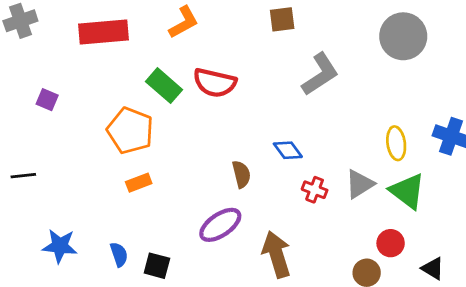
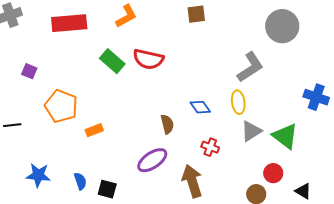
gray L-shape: (320, 74) -> (250, 67), moved
orange pentagon: (130, 131) -> (61, 106), moved
yellow ellipse: (396, 143) -> (238, 102), moved
red cross: (315, 190) -> (210, 147), moved

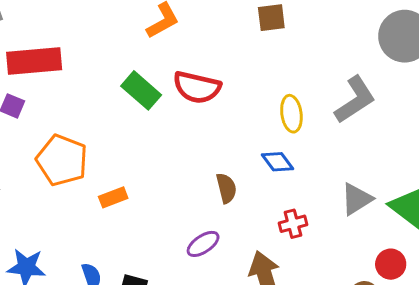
red rectangle: (69, 23) -> (34, 61), moved
yellow ellipse: (238, 102) -> (291, 114), moved
red cross: (210, 147) -> (293, 224), turned -36
purple ellipse: (152, 160) -> (203, 244), size x0.7

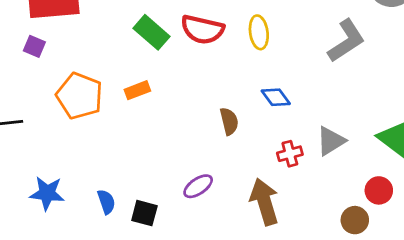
yellow ellipse: (291, 114) -> (259, 32), moved
orange rectangle: (113, 197) -> (137, 90), moved
gray triangle: (357, 199) -> (331, 141), moved
purple ellipse: (203, 244) -> (198, 186), moved

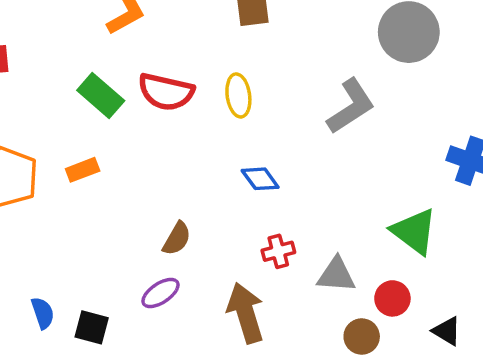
brown semicircle: (229, 121) -> (177, 239), moved, turned 44
gray triangle: (331, 141) -> (336, 275), moved, turned 36

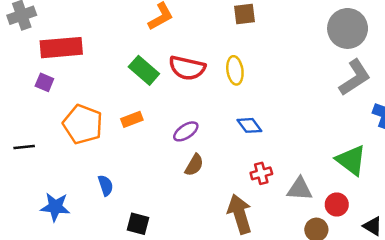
gray L-shape: (351, 106) -> (355, 78), moved
purple ellipse: (160, 293) -> (186, 131), moved
blue semicircle: (43, 313) -> (106, 185), moved

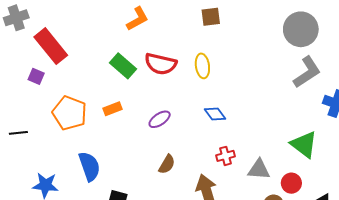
red rectangle: (61, 48) -> (51, 46), turned 56
brown semicircle: (194, 165) -> (167, 164), moved
blue semicircle: (106, 185) -> (89, 166), size x1.6

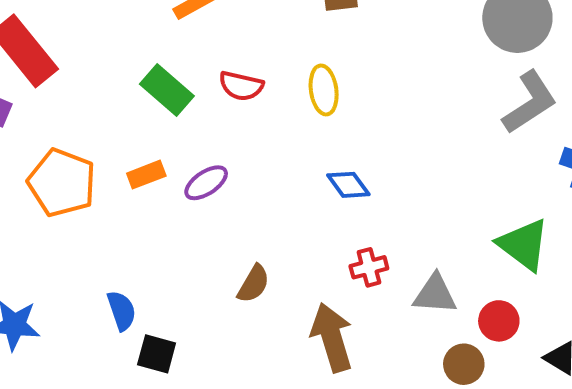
red semicircle: (161, 64) -> (241, 86), size x0.7
purple ellipse: (160, 119) -> (206, 183), moved
blue semicircle: (89, 166) -> (122, 311), moved, size x0.7

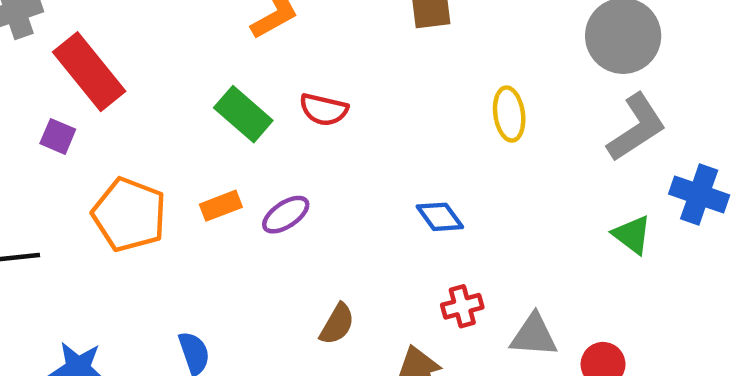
yellow ellipse: (324, 90) -> (509, 114), moved
green triangle: (524, 245) -> (632, 235), moved, size x0.7

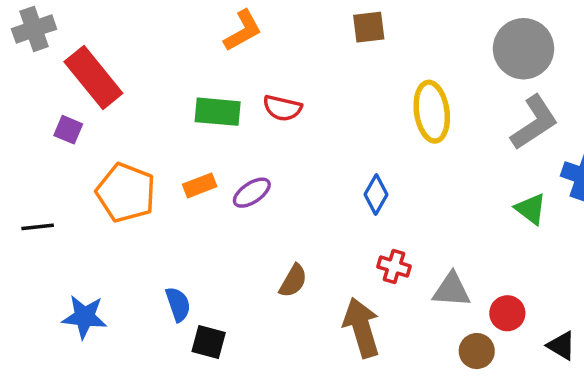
green rectangle: (243, 114) -> (218, 112), turned -36
yellow ellipse: (509, 114) -> (432, 112), size x1.4
blue diamond: (440, 217) -> (376, 194), turned 66
red cross: (462, 306) -> (394, 266), turned 32

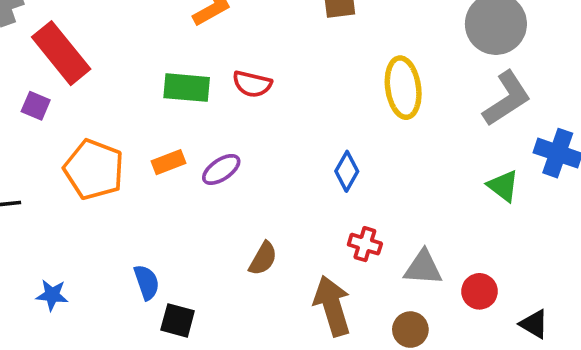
blue star: (84, 317) -> (52, 295), size x0.7
brown circle: (477, 351) -> (410, 330), moved

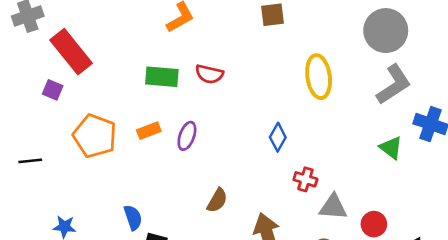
purple ellipse: (221, 169) -> (187, 136), turned -36
red cross: (365, 244) -> (305, 179), moved

